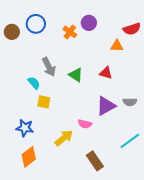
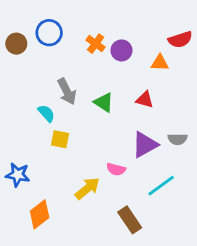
purple circle: (89, 23) -> (122, 50), moved
blue star: (25, 128) -> (18, 175), moved
cyan line: (130, 141) -> (161, 186), moved

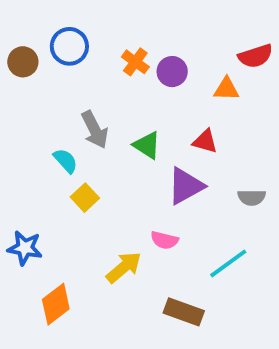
yellow square: (60, 139) -> (85, 198), turned 36
purple triangle: (145, 145) -> (186, 186), moved
brown rectangle: (130, 220) -> (184, 312), turned -36

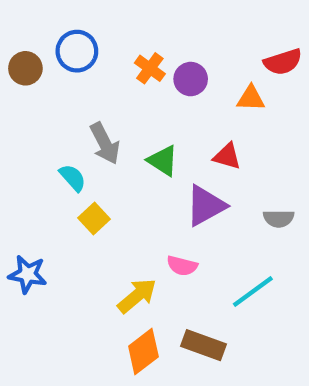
orange diamond: (56, 304) -> (143, 352), moved

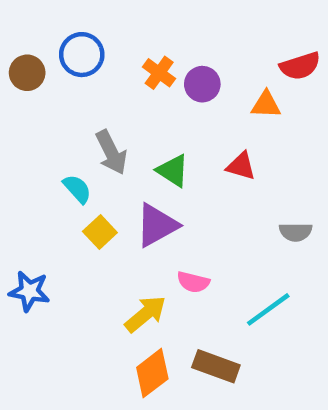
purple triangle: (206, 206) -> (157, 225), moved

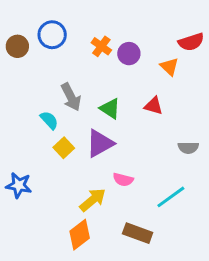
orange triangle: (266, 105) -> (169, 67), turned 42
orange diamond: (152, 373) -> (80, 235), moved

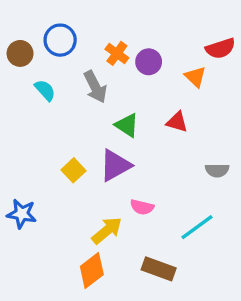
gray arrow: (71, 97) -> (95, 87), moved
cyan semicircle: (49, 120) -> (45, 90), moved

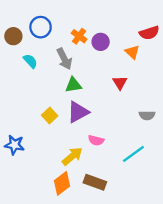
red triangle: (177, 122) -> (120, 83), turned 42
green triangle: (127, 125) -> (73, 85), moved, turned -42
brown rectangle: (159, 269) -> (95, 182), moved

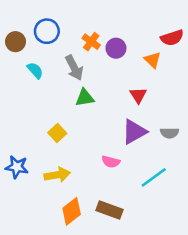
purple triangle: (78, 112) -> (134, 132), moved
yellow arrow: (72, 156) -> (57, 175), moved, turned 30

